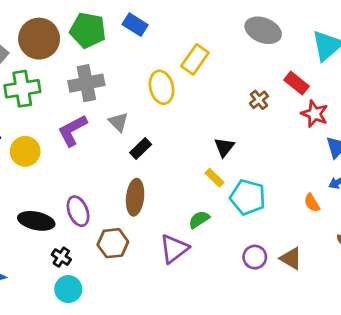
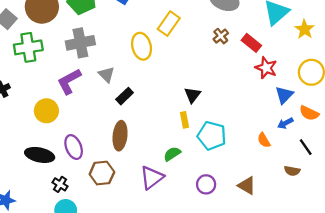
brown cross: (259, 100) -> (221, 36), moved
yellow circle: (25, 151) -> (46, 111), moved
yellow rectangle: (214, 178) -> (185, 120), turned 35
purple circle: (255, 257) -> (206, 184), moved

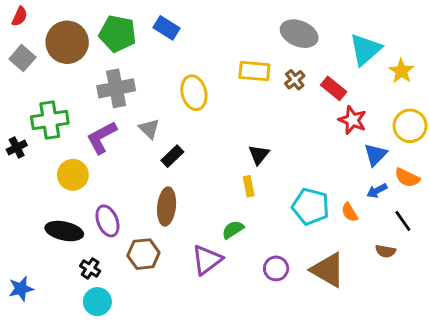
yellow rectangle: (169, 24) -> (254, 71), moved, turned 60
green cross: (28, 47) -> (50, 120), moved
cyan pentagon: (212, 136) -> (311, 207), moved
brown triangle: (247, 186) -> (328, 270), size x1.5

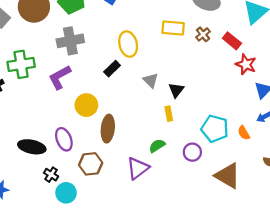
gray triangle: (149, 129) -> (151, 80), moved
black rectangle: (172, 156) -> (112, 69), moved
yellow circle: (73, 175) -> (86, 105), moved
purple circle: (276, 268) -> (192, 152), moved
cyan circle: (97, 302) -> (66, 193), moved

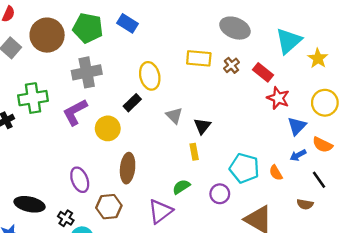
yellow circle: (86, 105) -> (108, 128), moved
black ellipse: (32, 147) -> (30, 204), moved

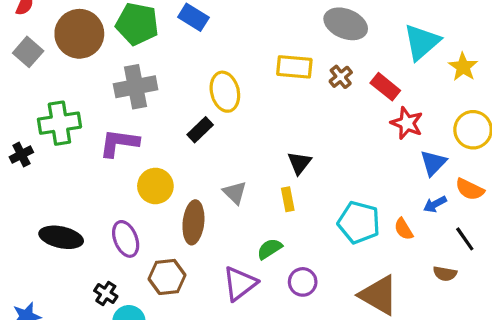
purple L-shape: (75, 112) -> (119, 143), turned 36
gray triangle: (174, 116) -> (235, 193), moved
yellow circle: (108, 128) -> (155, 186), moved
purple circle: (220, 194) -> (303, 282), moved
black ellipse: (30, 204) -> (61, 237), moved

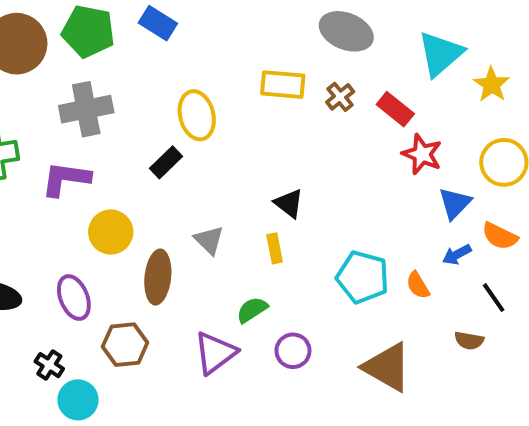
black triangle: (299, 163) -> (289, 203), turned -30

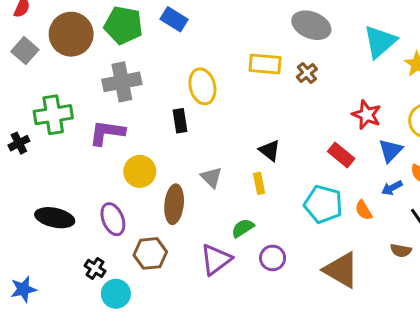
red rectangle: (395, 109) -> (341, 155), moved
black rectangle: (166, 162) -> (180, 121), turned -55

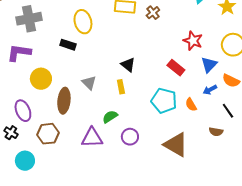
black rectangle: (180, 121) -> (68, 45), turned -63
purple triangle: (216, 259) -> (92, 138), turned 35
black cross: (95, 268) -> (11, 133), moved

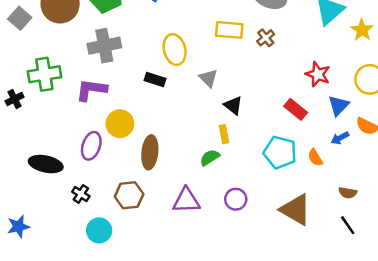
gray triangle: (89, 83) -> (208, 78), moved
purple ellipse: (23, 111) -> (91, 146), moved, turned 40
black line: (228, 111) -> (348, 225), moved
green semicircle: (110, 117) -> (210, 158), moved

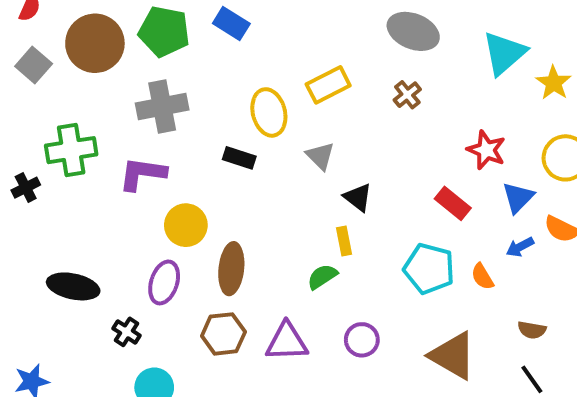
yellow rectangle: (229, 30) -> (328, 85), moved, turned -32
purple ellipse: (91, 146) -> (164, 282), moved
brown hexagon: (129, 195) -> (223, 334), moved

